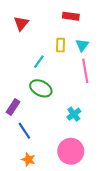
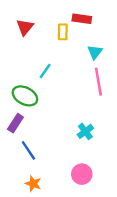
yellow rectangle: (60, 45) -> (63, 32), moved
green ellipse: (41, 88) -> (25, 96), moved
pink circle: (71, 151) -> (82, 174), size x0.7

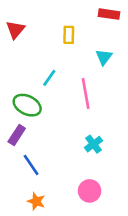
red rectangle: (82, 19) -> (109, 14), moved
red triangle: (25, 27) -> (15, 30), moved
pink line: (98, 82) -> (86, 93), moved

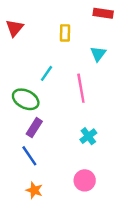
purple rectangle: (17, 135) -> (34, 128), moved

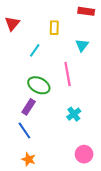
cyan line: (47, 73) -> (35, 50), moved
green ellipse: (26, 99) -> (39, 85), moved
pink circle: (85, 180) -> (84, 154), moved

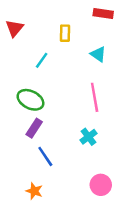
cyan triangle: (82, 45) -> (98, 54), turned -32
pink line: (68, 74) -> (95, 97), moved
green ellipse: (39, 85) -> (30, 100), moved
blue line: (24, 131) -> (45, 156), moved

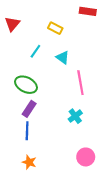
yellow rectangle: (65, 33) -> (55, 28), turned -64
cyan triangle: (98, 54) -> (63, 57), moved
blue line: (45, 156) -> (27, 131), moved, turned 36

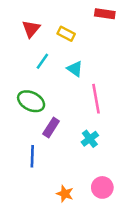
red triangle: (12, 24) -> (31, 29), moved
purple rectangle: (29, 109) -> (51, 127), moved
orange star: (29, 162) -> (65, 194), moved

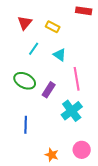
purple rectangle: (51, 127) -> (49, 90), moved
cyan cross: (90, 139) -> (72, 111), size x1.5

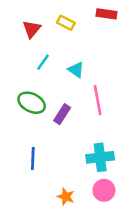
yellow rectangle: (53, 27) -> (66, 23), moved
cyan cross: (72, 111) -> (100, 157), moved, turned 30

